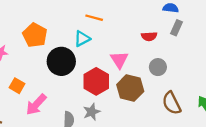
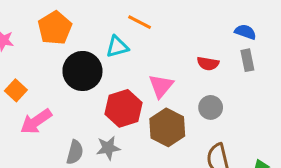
gray rectangle: (176, 28) -> (247, 60), turned -48

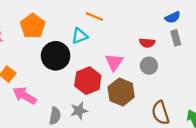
blue semicircle: (245, 32) -> (173, 17), turned 140
gray circle: (211, 107) -> (149, 66), moved
pink arrow: (36, 121) -> (25, 96), turned 70

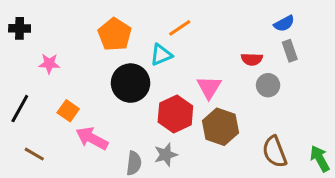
orange line: (94, 17) -> (180, 28), turned -54
orange pentagon: (33, 26) -> (115, 34), moved
gray circle: (149, 66) -> (268, 85), moved

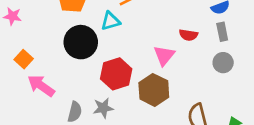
gray circle: (268, 85) -> (223, 63), moved
pink triangle: (209, 87) -> (164, 55), moved

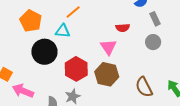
cyan triangle: (110, 21) -> (63, 31), turned 35
gray rectangle: (222, 32) -> (155, 19), moved

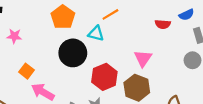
red semicircle: (123, 28) -> (163, 24), moved

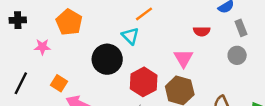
orange pentagon: (63, 17) -> (69, 22), moved
red semicircle: (163, 24) -> (202, 31), moved
cyan triangle: (96, 33) -> (130, 36), turned 35

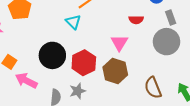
gray circle: (237, 55) -> (166, 42), size x1.6
black circle: (107, 59) -> (52, 55), moved

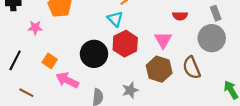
red hexagon: (84, 63) -> (125, 44), moved
brown semicircle: (153, 88) -> (192, 68), moved
gray star: (78, 91) -> (130, 90), moved

